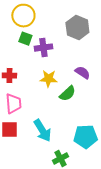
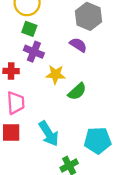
purple cross: (43, 48) -> (34, 52), moved, turned 30
purple semicircle: (82, 73) -> (78, 45), moved

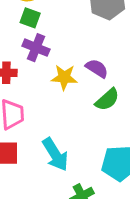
purple semicircle: (78, 45) -> (97, 68), moved
green semicircle: (77, 91) -> (107, 100), moved

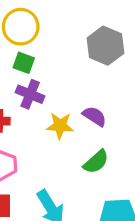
green semicircle: (107, 100) -> (96, 162), moved

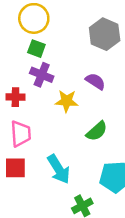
purple semicircle: (94, 116) -> (95, 81), moved

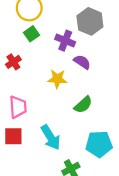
green square: (36, 49) -> (31, 34), turned 35
purple cross: (42, 75) -> (65, 41), moved
red cross: (15, 97) -> (13, 62), moved, turned -35

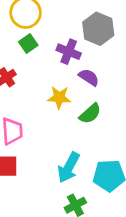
green semicircle: (83, 105) -> (90, 114), moved
cyan arrow: (51, 137) -> (69, 167), moved, turned 60

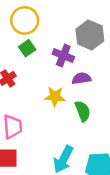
purple semicircle: (89, 77) -> (81, 78), turned -42
green semicircle: (90, 114) -> (83, 111), turned -70

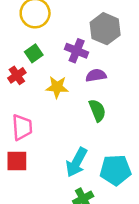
green square: (27, 48) -> (34, 53), moved
yellow star: (55, 97) -> (57, 87), moved

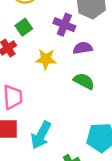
green semicircle: (97, 110) -> (84, 81), turned -40
cyan arrow: (77, 162) -> (41, 135), moved

